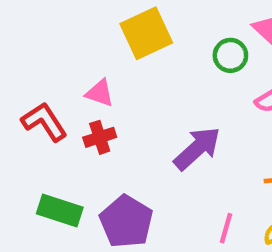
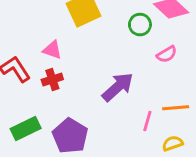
green rectangle: (60, 210) -> (26, 129), turned -44
pink line: (226, 228) -> (147, 121), moved

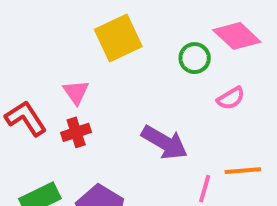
pink triangle: (52, 50) -> (76, 92), turned 36
purple arrow: (118, 87) -> (164, 142), turned 72

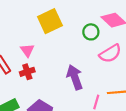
pink semicircle: (231, 98) -> (110, 53), size x1.5
purple arrow: (164, 142) -> (75, 77), turned -140

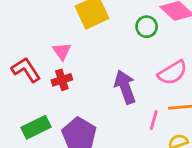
pink semicircle: (110, 53) -> (172, 73), moved

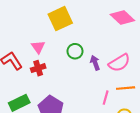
green circle: (147, 27) -> (75, 51), moved
purple arrow: (125, 87) -> (95, 63), moved, size x0.6

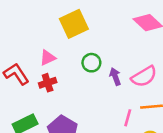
pink triangle: (38, 47) -> (48, 58), turned 40

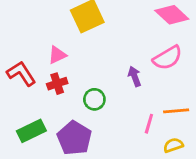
green circle: (91, 63) -> (94, 99), moved
pink semicircle: (144, 76) -> (168, 58), moved

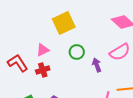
green circle: (94, 99) -> (77, 52), moved

